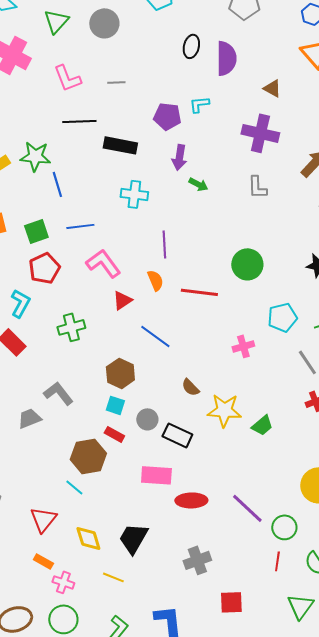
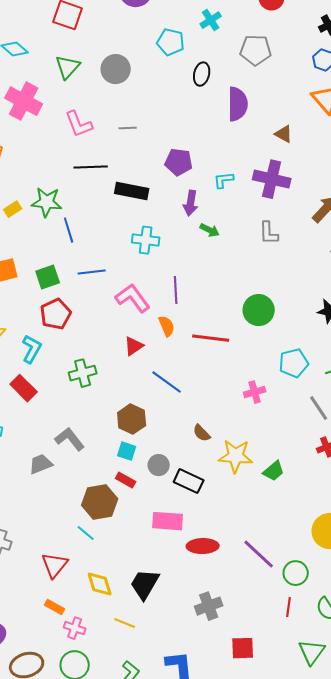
black ellipse: (191, 46) -> (202, 74), moved
cyan L-shape: (199, 104) -> (224, 180), moved
pink L-shape: (103, 263) -> (133, 298), moved

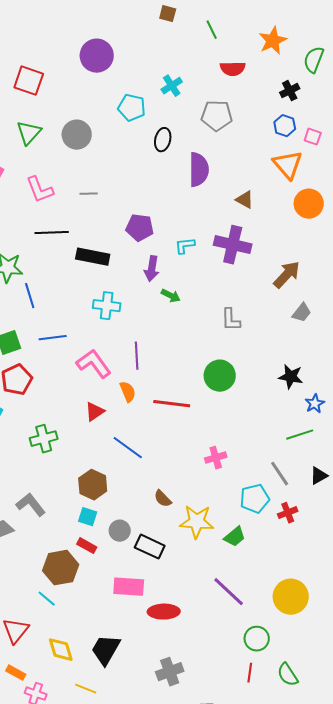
gray L-shape: (269, 233) -> (231, 320), moved
cyan pentagon: (294, 363) -> (255, 499), moved
purple line: (259, 554) -> (229, 592), moved

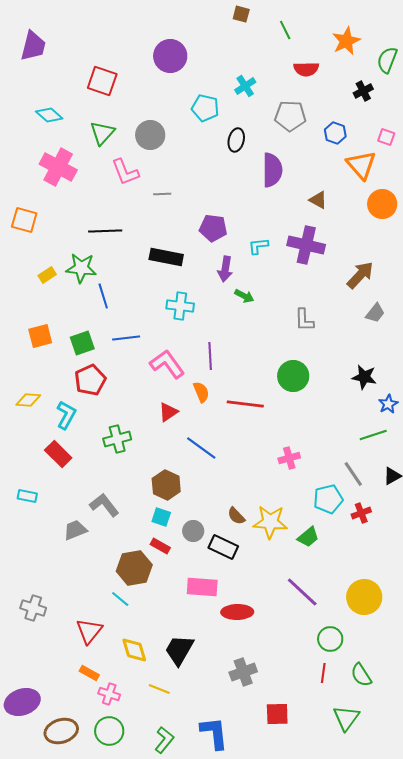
blue hexagon: (285, 126) -> (335, 133), moved
pink L-shape: (40, 190) -> (125, 172), moved
black line: (52, 233) -> (105, 231), moved
brown semicircle: (163, 499) -> (236, 516), moved

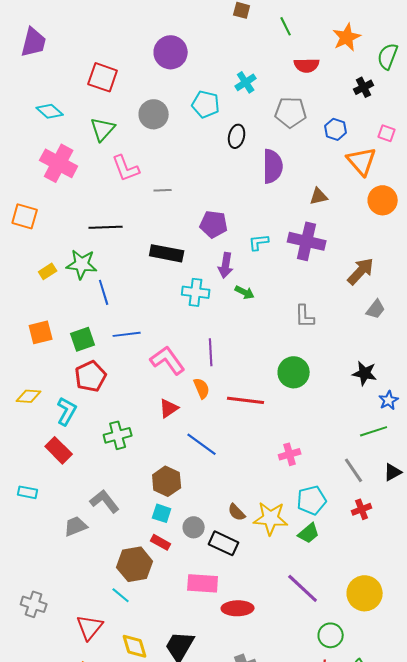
gray circle: (150, 135) -> (154, 114), moved
brown triangle: (318, 200) -> (319, 196), turned -42
cyan cross: (180, 306) -> (196, 292), moved
cyan pentagon: (328, 499) -> (312, 500), moved

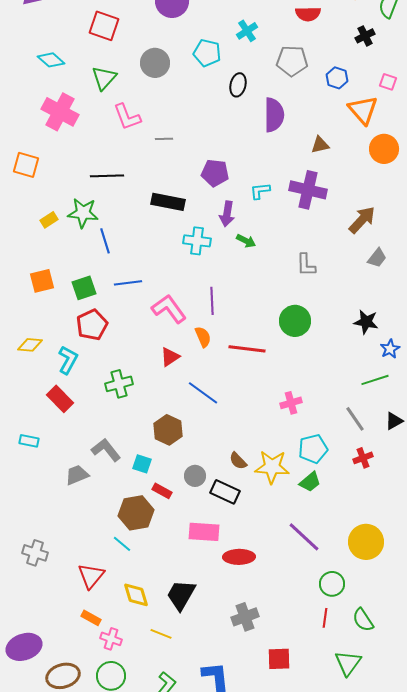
cyan square: (162, 513) -> (142, 464), moved

